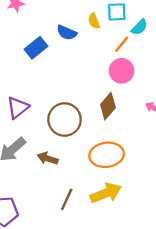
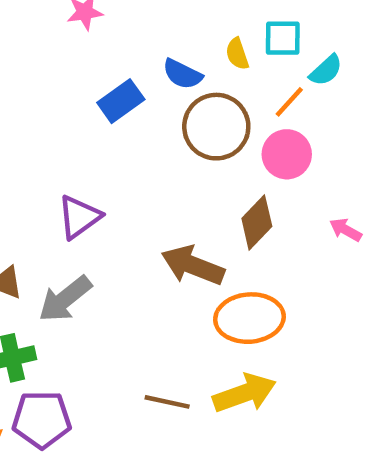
brown circle: (65, 120) -> (216, 127), moved
brown arrow: (48, 158) -> (193, 265), moved, size x1.5
brown line: (67, 199) -> (167, 402), turned 75

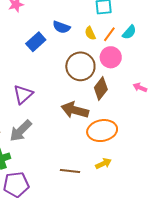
yellow semicircle: (237, 54) -> (90, 33), moved
cyan semicircle: (326, 70) -> (129, 32), moved
brown circle: (216, 127) -> (80, 66), moved
yellow arrow: (245, 393) -> (103, 164), size x0.6

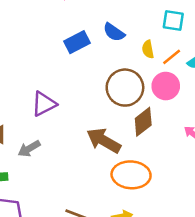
gray arrow: (21, 131) -> (29, 149), size x0.7

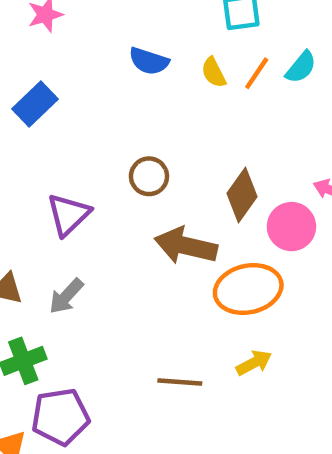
blue rectangle: (77, 42) -> (35, 104), moved
pink circle: (166, 86) -> (291, 227), moved
brown circle: (125, 88) -> (149, 176), moved, size x0.6

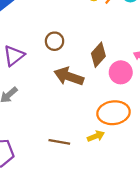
orange ellipse: (248, 289) -> (114, 113), moved

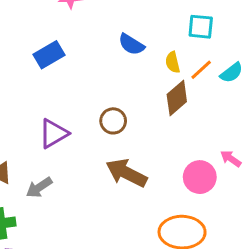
brown diamond: (98, 55) -> (177, 98), moved

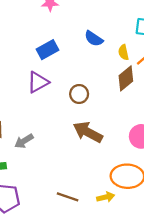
blue rectangle: (49, 55) -> (48, 50), moved
purple triangle: (54, 134) -> (38, 82), moved

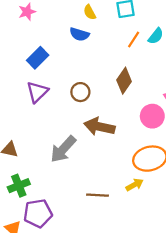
yellow semicircle: (123, 52) -> (90, 12), moved
brown diamond: (126, 78) -> (124, 81), moved
gray arrow: (24, 141) -> (63, 149), moved, size x1.5

